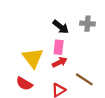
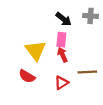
red arrow: (60, 62) -> (62, 55), turned -88
brown line: (84, 79) -> (87, 72), turned -36

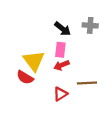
red arrow: (62, 55) -> (61, 65), turned -88
red semicircle: (27, 76) -> (25, 77), moved

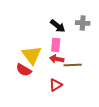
red arrow: (61, 65) -> (57, 59), turned 32
brown line: (87, 83) -> (73, 65), moved

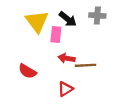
pink rectangle: (56, 45) -> (56, 34), moved
yellow triangle: (32, 55) -> (37, 21), moved

